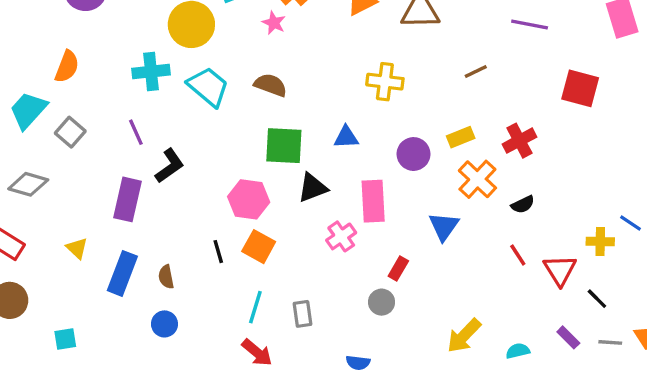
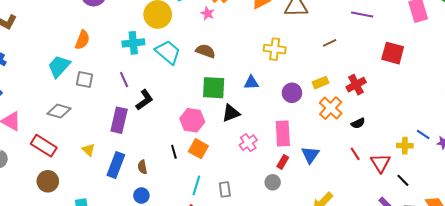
gray square: (70, 132) -> (84, 80), turned -30
pink rectangle: (373, 201) -> (283, 133), moved
blue triangle: (444, 226) -> (310, 155), moved

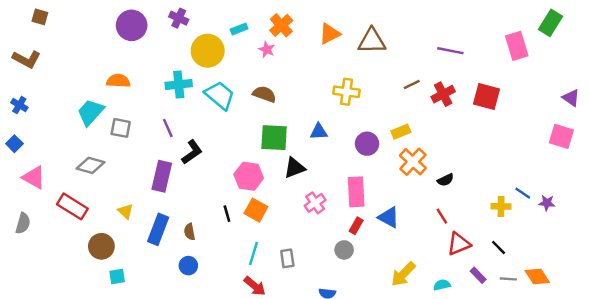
orange semicircle: (82, 40) -> (118, 81), turned -108
red cross: (356, 85) -> (443, 94), moved
blue triangle: (310, 155) -> (389, 217), turned -36
red triangle: (380, 163) -> (459, 244), moved, turned 40
brown circle: (48, 181) -> (101, 246), moved

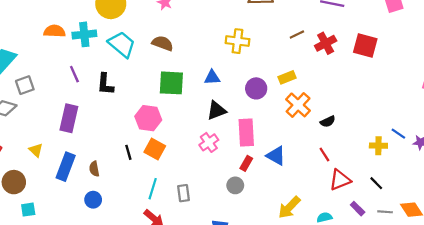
orange semicircle: (118, 81) -> (55, 31), moved
gray square: (121, 128) -> (25, 85), moved, turned -30
black L-shape: (192, 152) -> (105, 84), moved, turned 130
black triangle: (295, 168) -> (217, 110), moved

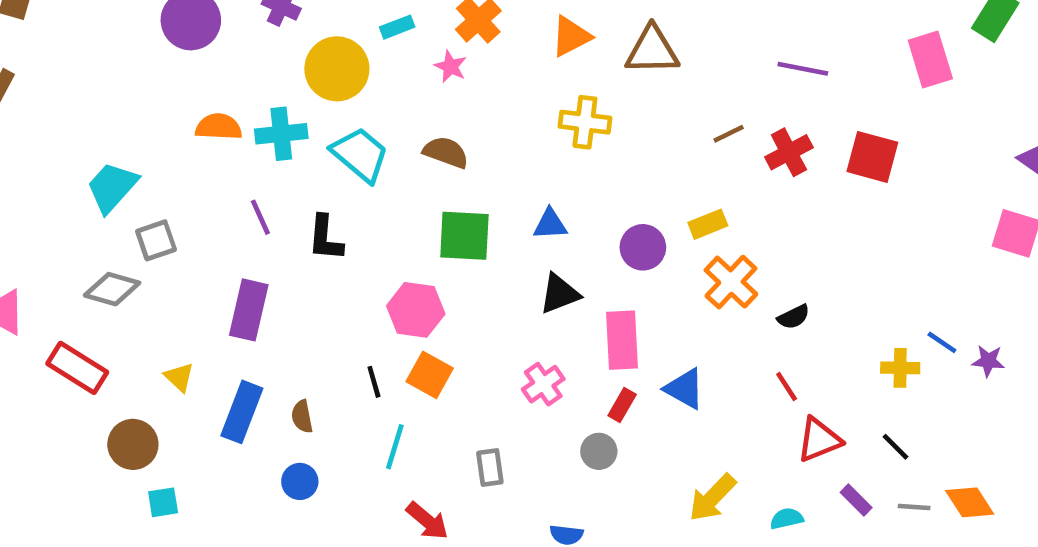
yellow cross: (237, 41) -> (585, 122), moved
pink cross: (209, 142) -> (543, 384), moved
cyan line: (153, 189) -> (395, 447), moved

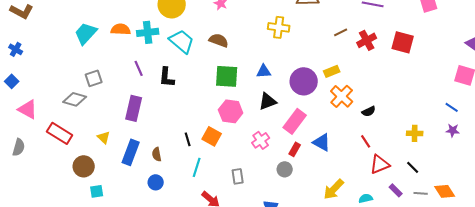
cyan trapezoid: (112, 187) -> (86, 33), moved
purple circle: (643, 247) -> (304, 81), size x1.4
pink hexagon: (416, 310) -> (231, 111), moved
pink rectangle: (622, 340) -> (295, 121), turned 40
blue line: (942, 342) -> (452, 107), moved

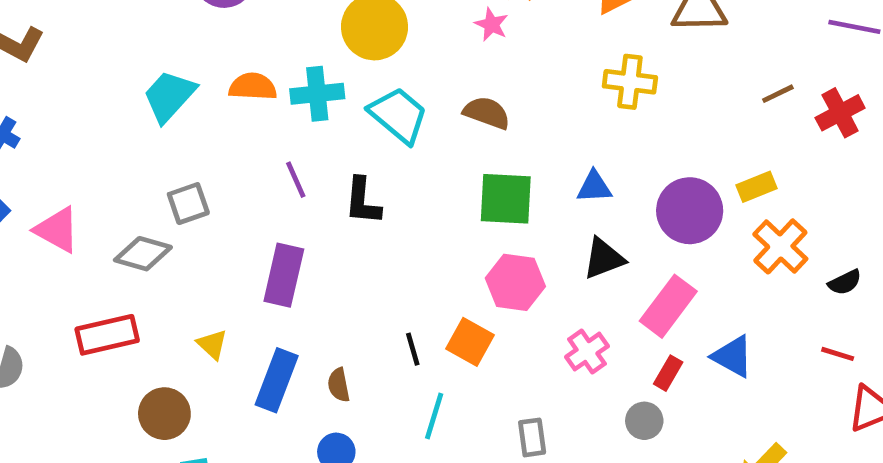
pink triangle: (28, 109) -> (57, 230), moved
red rectangle: (60, 133) -> (107, 335), turned -45
red line: (366, 141) -> (838, 354), turned -40

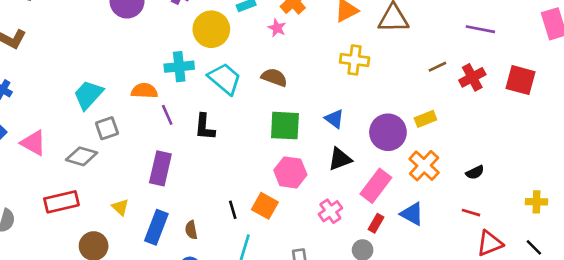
orange semicircle: (253, 87) -> (144, 91), moved
cyan trapezoid: (169, 96) -> (88, 95), moved
blue triangle: (594, 187) -> (334, 119), turned 40
orange cross: (780, 246) -> (424, 166), moved

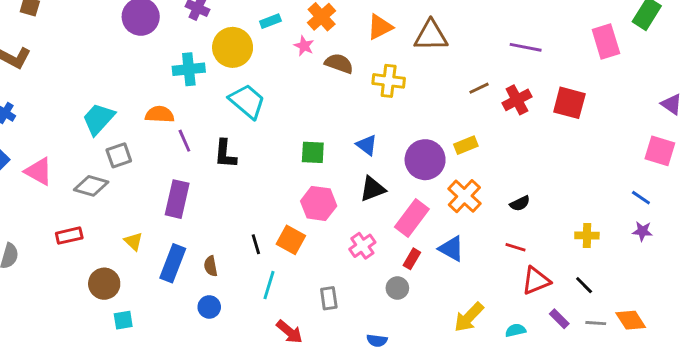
cyan cross: (179, 67) -> (189, 69), moved
brown semicircle: (274, 77) -> (339, 63), moved
green square: (285, 126) -> (313, 152), size x0.7
red rectangle: (61, 202) -> (69, 236), size x0.7

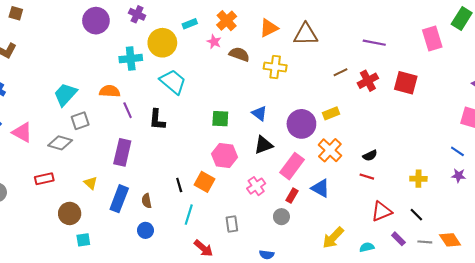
red line: (515, 247) -> (367, 177), moved

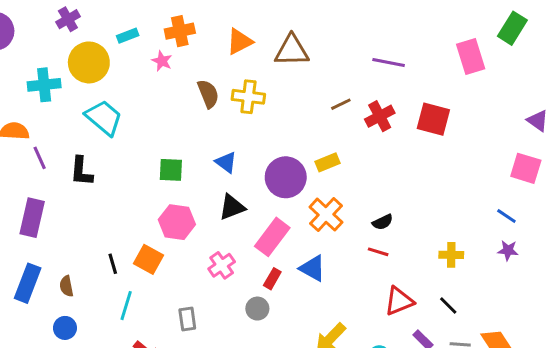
purple cross: (137, 14) -> (68, 19), moved, turned 35
orange cross: (227, 21) -> (180, 31), turned 30
brown semicircle: (239, 54) -> (208, 94), moved, turned 48

